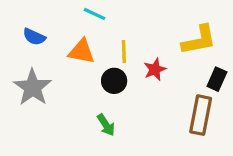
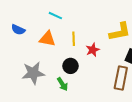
black circle: (114, 81) -> (70, 66), moved
gray star: (32, 87) -> (33, 73), moved, turned 30

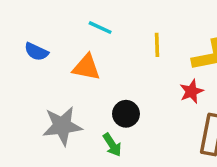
yellow line: (74, 39) -> (157, 45), moved
red star: (93, 50) -> (191, 91), moved

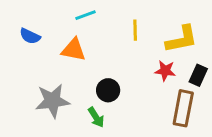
cyan line: (100, 28) -> (86, 15), turned -45
red star: (191, 91) -> (165, 71), turned 30

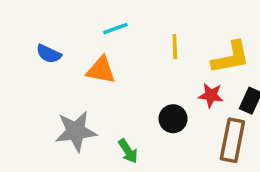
black circle: (108, 90) -> (173, 119), moved

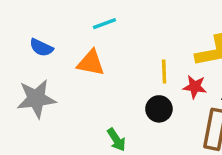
yellow line: (175, 47) -> (164, 71), moved
gray star: (76, 131) -> (36, 99), moved

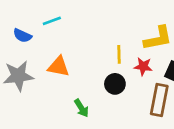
cyan line: (104, 24) -> (52, 21), moved
orange triangle: (91, 63) -> (59, 66), moved

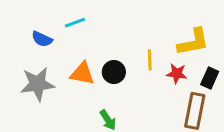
black circle: (115, 84) -> (114, 72), moved

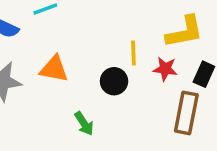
black circle: (114, 72) -> (114, 81), moved

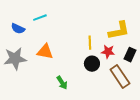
black circle: (114, 81) -> (92, 64), moved
brown rectangle: (186, 113) -> (120, 77), turned -45

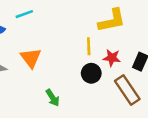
yellow L-shape: (119, 31) -> (112, 20), moved
orange triangle: (45, 52) -> (31, 58), turned 42

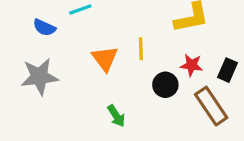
yellow line: (89, 46) -> (141, 49), moved
orange triangle: (31, 58) -> (105, 59), moved

